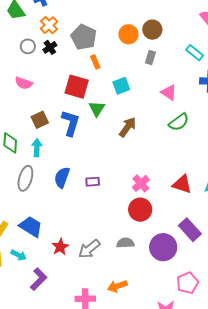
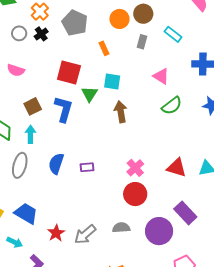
cyan rectangle: (195, 53) -> (173, 34), moved
orange rectangle: (95, 62) -> (104, 48), moved
cyan square: (121, 86) -> (112, 82), moved, turned 30
brown arrow: (128, 127) -> (121, 112), turned -45

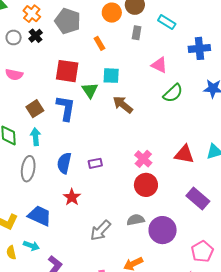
brown arrow: (121, 112) -> (123, 105), turned -35
purple circle: (159, 231) -> (163, 230), moved
red star: (56, 233) -> (72, 197), moved

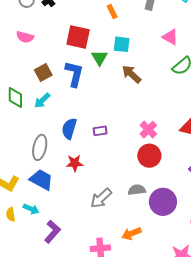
cyan arrow: (35, 137) -> (42, 100), turned -132
gray ellipse: (28, 169) -> (40, 147), moved
red star: (72, 197) -> (75, 163), turned 30

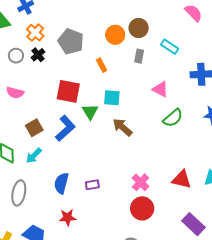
blue L-shape: (74, 74) -> (65, 128), turned 36
gray ellipse: (40, 147) -> (19, 193), moved

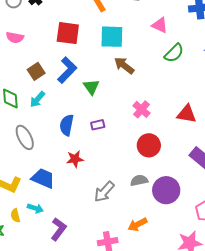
cyan square: (112, 98) -> (112, 37), size x1.4
green triangle: (90, 112) -> (91, 87), moved
pink cross: (141, 182) -> (142, 109), moved
gray ellipse: (19, 193) -> (25, 137), turned -35

